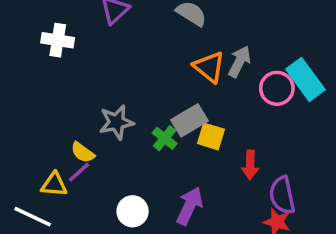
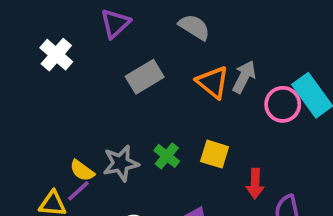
white cross: (58, 40) -> (56, 55), turned 32
gray rectangle: (190, 120) -> (145, 77), moved
gray star: (116, 122) -> (121, 163), moved

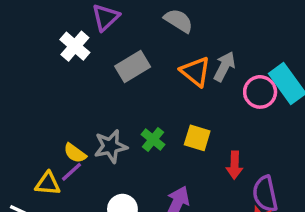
white cross: (56, 55) -> (75, 46), moved

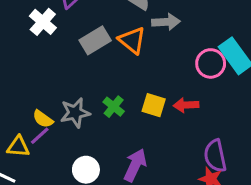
gray arrow: (224, 66) -> (166, 22), moved, turned 60
orange triangle: (196, 72) -> (132, 40), moved
red arrow: (235, 165) -> (186, 105), moved, turned 85

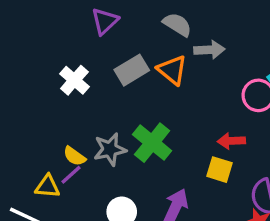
white cross: (43, 22) -> (74, 80), moved
yellow square: (154, 105) -> (220, 170), moved
green cross: (114, 107) -> (152, 143), size x1.6

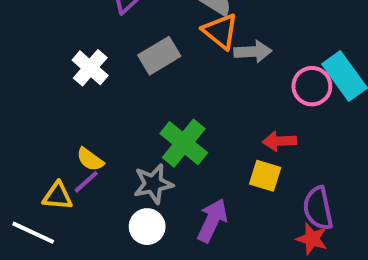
gray arrow: (209, 50) -> (253, 52), moved
orange triangle: (172, 70) -> (220, 31), moved
gray star: (110, 149) -> (153, 184), moved

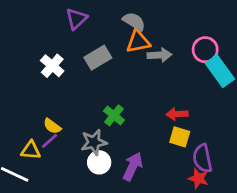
orange triangle: (220, 31) -> (138, 42), turned -50
pink circle: (312, 86) -> (205, 50), moved
green cross: (184, 143) -> (114, 115), size x0.7
yellow square: (265, 176) -> (180, 137), moved
white circle: (147, 227) -> (99, 162), moved

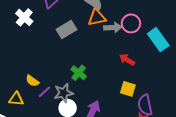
pink circle: (205, 50) -> (131, 23), moved
white cross: (52, 66) -> (24, 17), moved
red arrow: (177, 114) -> (127, 60), moved, turned 35
purple line: (49, 141) -> (44, 92), moved

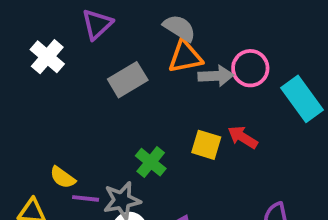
yellow square: (128, 89) -> (206, 145), moved
purple line: (44, 92) -> (86, 198), turned 48

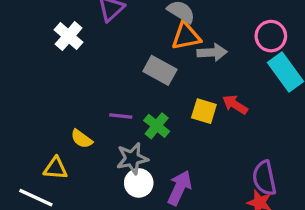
pink circle: (250, 68) -> (271, 36), moved
gray rectangle: (128, 80) -> (160, 70), moved, turned 60
purple line: (86, 198) -> (121, 116), moved

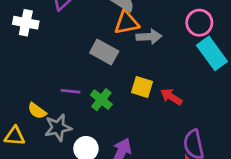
white cross: (69, 36) -> (26, 23), turned -30
red arrow: (235, 105) -> (171, 97), moved
gray star: (132, 158) -> (58, 128), moved

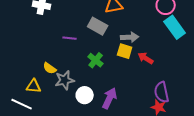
gray arrow: (149, 37) -> (130, 37), moved
purple line: (71, 91) -> (70, 38), moved

